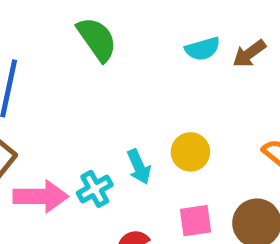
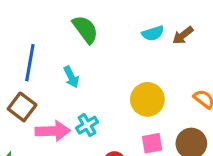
yellow circle: (190, 152) -> (147, 99), size x1.4
cyan arrow: (139, 167) -> (71, 77), moved

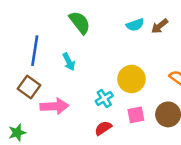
cyan cross: (87, 125) -> (104, 98), moved

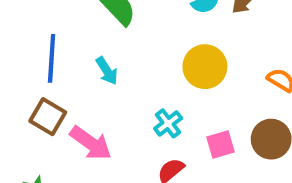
yellow circle: (131, 79) -> (205, 67), moved
pink arrow: (54, 106) -> (91, 143), turned 44

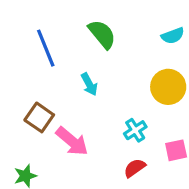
blue line: (52, 58) -> (46, 48), moved, turned -30

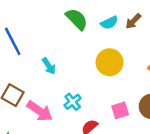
green semicircle: (102, 34) -> (77, 19), moved
cyan cross: (135, 130) -> (73, 102), moved

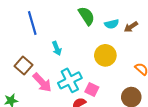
cyan cross: (73, 102) -> (70, 80), size x1.6
pink square: (120, 110) -> (92, 89), moved, turned 32

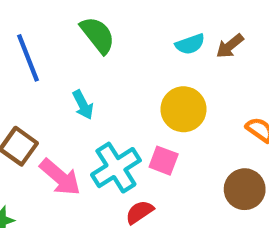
green semicircle: (87, 16) -> (98, 35), moved
pink square: (92, 89) -> (164, 161), moved

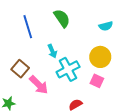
pink square: (164, 161) -> (97, 81), moved
cyan cross: (116, 168) -> (68, 69), moved

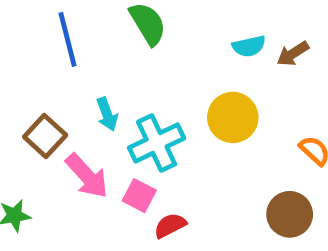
cyan arrow: (52, 51) -> (107, 114), moved
pink square: (97, 81) -> (139, 196), moved

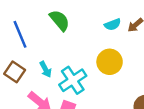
brown square: (45, 136) -> (15, 72), moved

